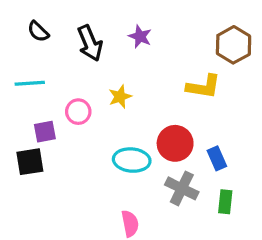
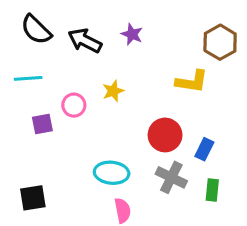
black semicircle: (38, 31) -> (36, 30), size x1.5
black arrow: (90, 43) -> (85, 41), turned 140
blue rectangle: (217, 158) -> (204, 149), turned 50
cyan ellipse: (132, 160) -> (112, 173), moved
black square: (30, 162) -> (33, 198), moved

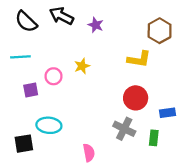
black arrow: (85, 41) -> (61, 16), moved
red circle: (165, 135) -> (136, 98), moved
blue rectangle: (204, 149) -> (167, 113), moved, turned 56
cyan ellipse: (112, 173) -> (49, 125), moved

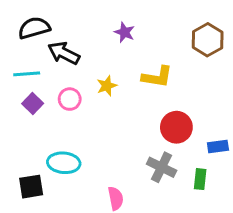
black arrow: (61, 16) -> (64, 53), moved
black semicircle: (26, 22) -> (34, 28), turned 120
yellow L-shape: (139, 59) -> (157, 77), moved
purple square: (31, 90) -> (33, 104), moved, turned -35

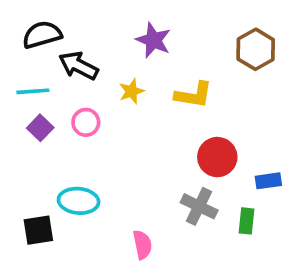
purple star: (125, 32) -> (153, 40), size x1.4
yellow star: (107, 86) -> (131, 91), moved

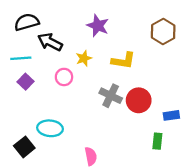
pink circle: (86, 122) -> (64, 77), moved
gray cross: (199, 206) -> (111, 96), moved
black square: (38, 230) -> (24, 147), turned -30

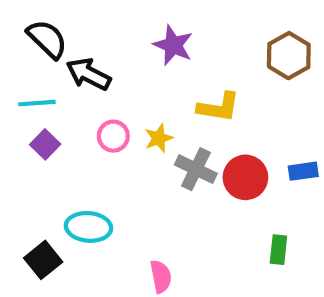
black semicircle: (27, 22) -> (47, 39), turned 60
yellow star: (84, 58) -> (159, 138), moved
blue rectangle: (171, 115) -> (303, 171), moved

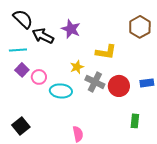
purple star: (173, 45) -> (71, 29), moved
pink circle: (113, 136) -> (39, 77), moved
cyan ellipse: (89, 227) -> (61, 91), moved

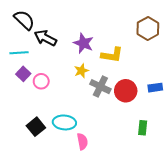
purple star: (71, 29) -> (83, 43), moved
cyan ellipse: (61, 91) -> (64, 122), moved
black square: (21, 126) -> (36, 127), moved

